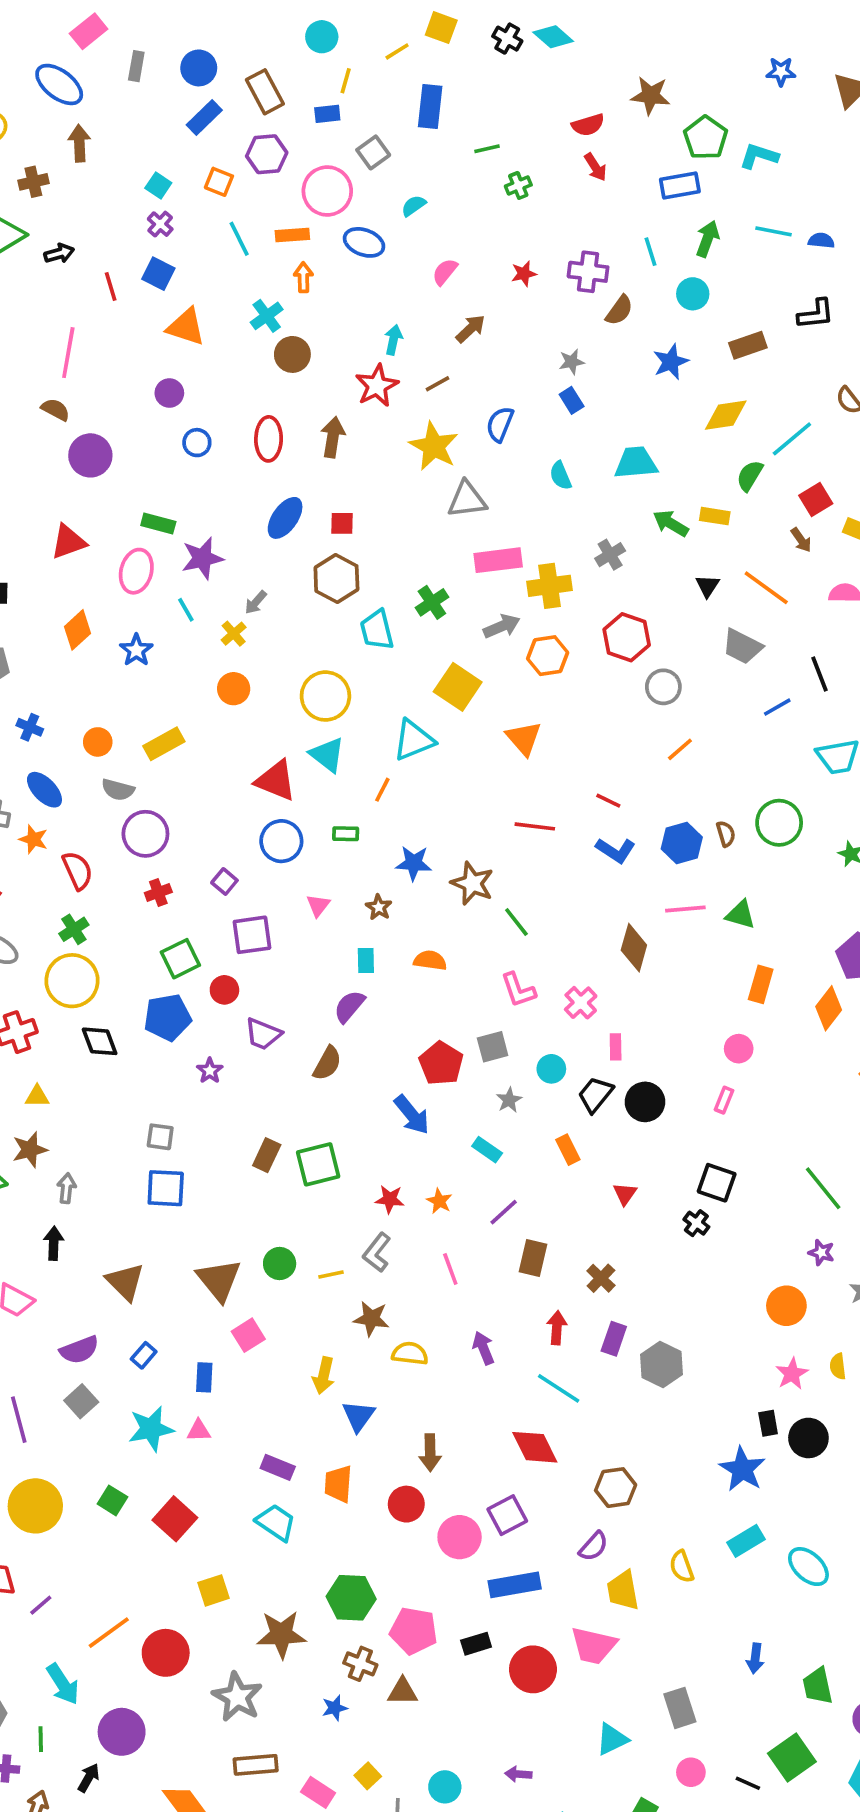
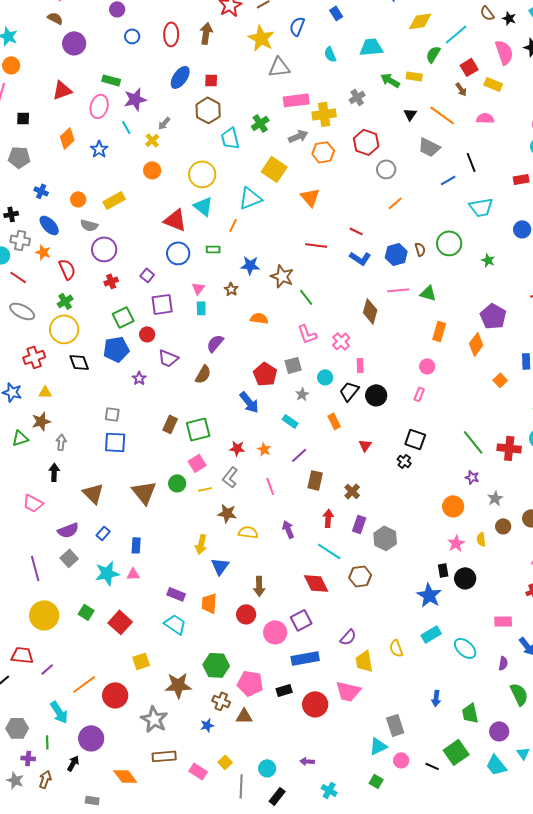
cyan rectangle: (366, 960) -> (201, 308), moved
pink square: (248, 1335) -> (197, 463), moved
brown hexagon: (616, 1488) -> (360, 576), moved
cyan triangle: (612, 1739) -> (378, 746), moved

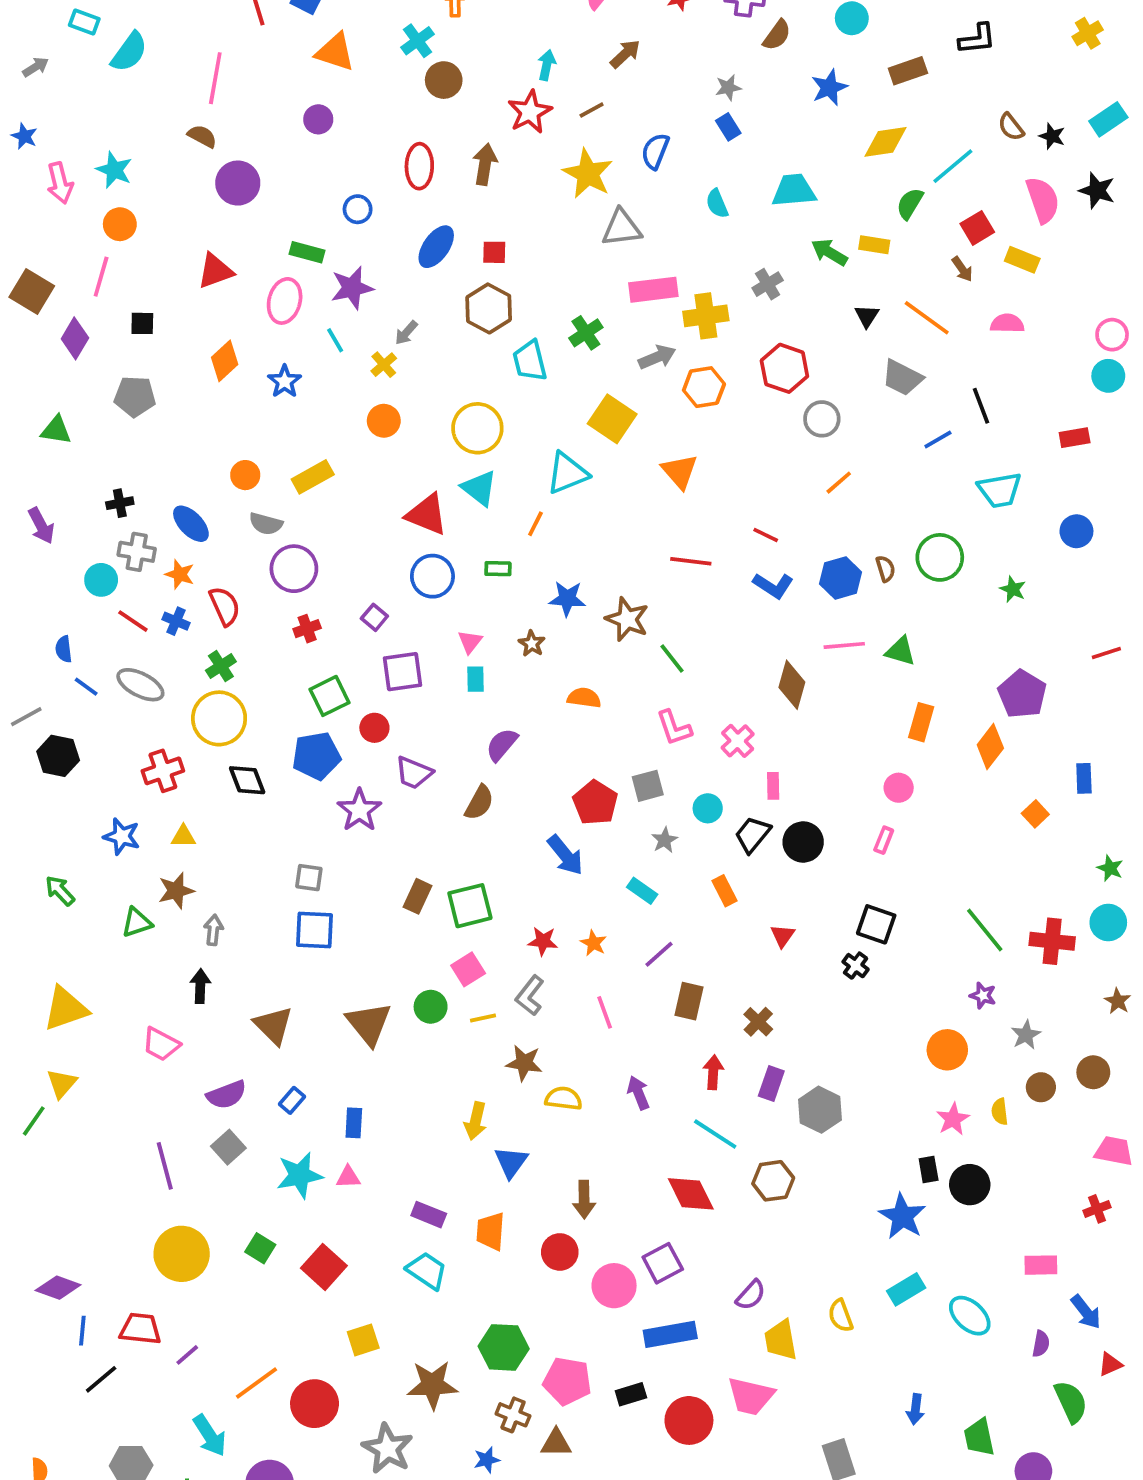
blue circle: (132, 36) -> (358, 209), moved
blue cross: (41, 191) -> (176, 621), moved
purple star: (139, 378) -> (359, 810), size x1.6

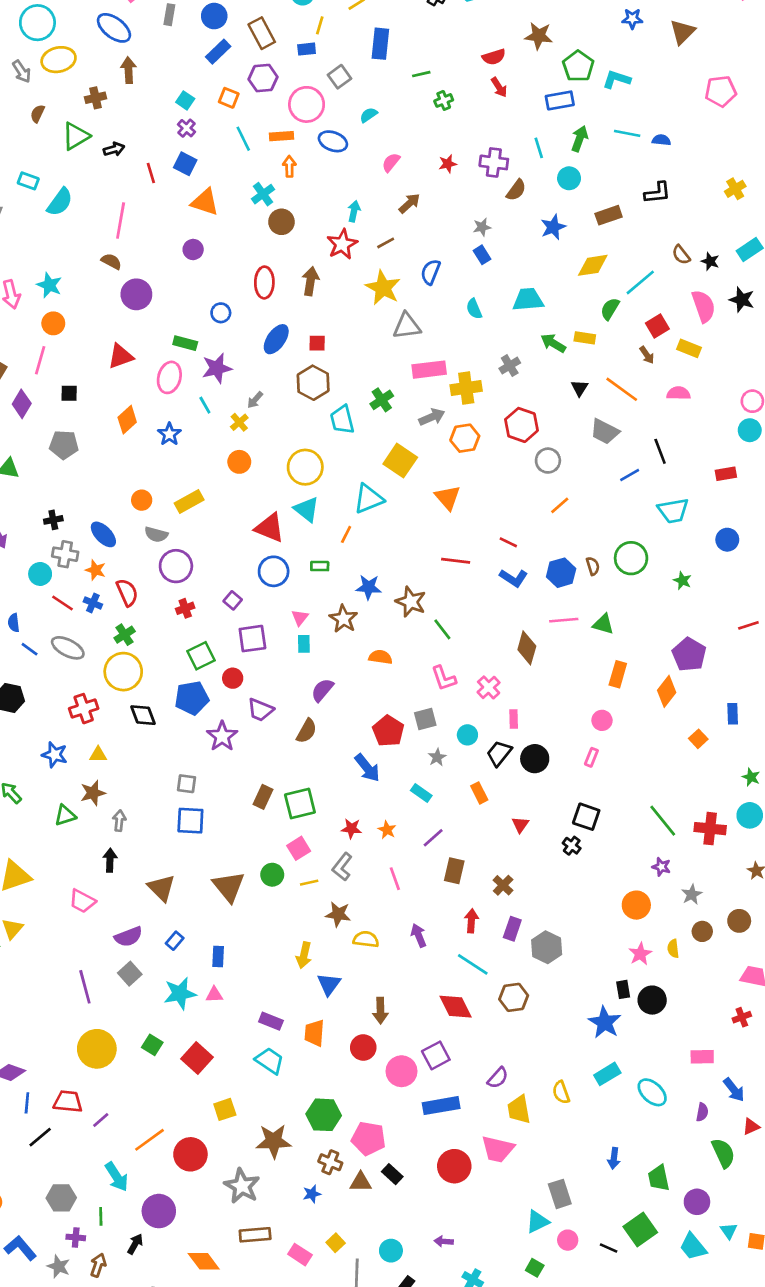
brown star: (532, 644) -> (343, 619), size x1.5
black rectangle: (631, 1394) -> (392, 1174), moved, turned 60

